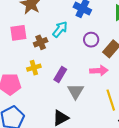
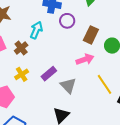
purple circle: (91, 40) -> (67, 21), moved
purple rectangle: (60, 75) -> (49, 74), turned 35

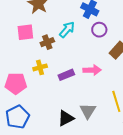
pink arrow: (85, 59) -> (92, 70), moved
gray triangle: (68, 86) -> (88, 111), moved

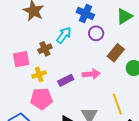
pink square: (25, 32) -> (21, 59), moved
pink pentagon: (16, 83) -> (41, 99), moved

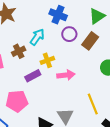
brown rectangle: (116, 53) -> (90, 41), moved
yellow cross: (39, 74) -> (47, 60), moved
purple rectangle: (66, 80) -> (33, 76), moved

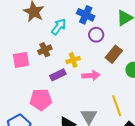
cyan arrow: (37, 37) -> (59, 27), moved
brown rectangle: (90, 41) -> (114, 54), moved

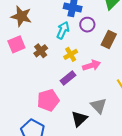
cyan arrow: (59, 27) -> (63, 30), moved
pink square: (21, 60) -> (16, 44), moved
purple rectangle: (58, 75) -> (68, 78), moved

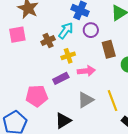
brown rectangle: (109, 40) -> (109, 49), turned -54
brown cross: (41, 51) -> (48, 41), moved
gray triangle: (99, 106) -> (86, 100), moved, turned 30

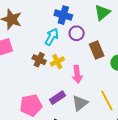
brown cross: (48, 41) -> (39, 60), moved, turned -32
pink arrow: (86, 71) -> (77, 74), turned 96
purple rectangle: (61, 78) -> (58, 98), moved

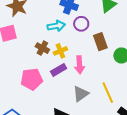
cyan arrow: (52, 37) -> (56, 26), turned 48
purple rectangle: (58, 98) -> (59, 70), moved
pink pentagon: (31, 105) -> (32, 79), moved

